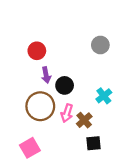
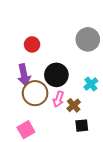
gray circle: (100, 45) -> (88, 39), size x1.5
purple arrow: (46, 75) -> (24, 75), moved, size x1.5
black circle: (65, 85) -> (56, 75), size x1.5

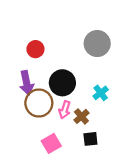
pink square: (26, 130) -> (51, 143), moved

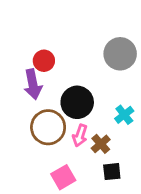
purple arrow: (26, 83) -> (33, 84), moved

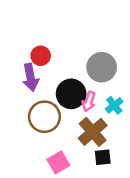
gray circle: (120, 54) -> (102, 67), moved
pink arrow: (80, 136) -> (89, 101), moved
brown cross: (101, 144) -> (93, 132), size x1.6

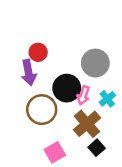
black square: (103, 157) -> (97, 148), turned -35

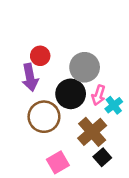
gray circle: (95, 63) -> (85, 67), moved
pink arrow: (83, 95) -> (99, 95), moved

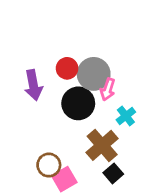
red circle: (40, 56) -> (67, 68), moved
pink arrow: (99, 95) -> (108, 89), moved
brown circle: (44, 117) -> (49, 165), moved, size x0.7

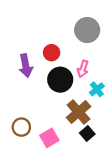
gray circle: (94, 74) -> (87, 30), moved
brown circle: (49, 165) -> (21, 127), moved

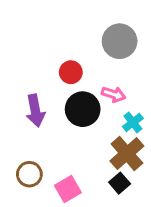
purple arrow: (26, 66) -> (35, 111), moved
pink arrow: (83, 69) -> (114, 94), turned -91
brown cross: (79, 112) -> (127, 154), moved

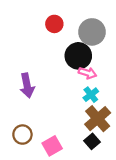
red circle: (71, 72) -> (54, 24), moved
black circle: (83, 109) -> (78, 56), moved
cyan cross: (133, 122) -> (91, 95), moved

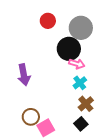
brown cross: (98, 119) -> (86, 104), size x0.7
brown circle: (22, 135) -> (31, 117), moved

